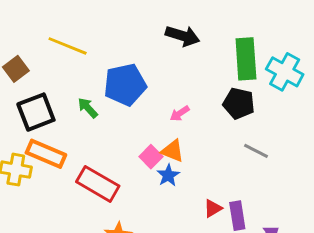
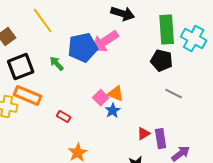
yellow line: (68, 46) -> (43, 21), turned 32
pink arrow: (180, 113) -> (105, 42), moved, size x2.0
red rectangle: (98, 184) -> (64, 117), size x0.5

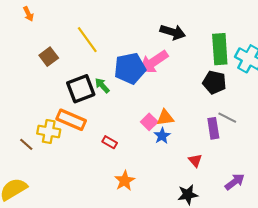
black square: (21, 67) -> (81, 89), moved
orange triangle: (116, 94) -> (165, 118), turned -30
red triangle: (144, 134) -> (195, 160), turned -40
purple rectangle: (161, 139) -> (213, 128), moved

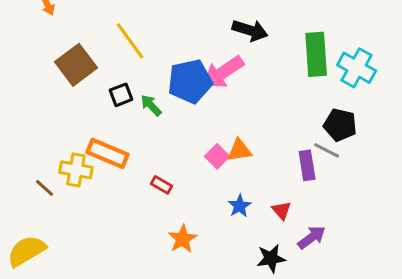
brown square: (49, 57) -> (76, 65), size x1.5
black pentagon: (214, 82) -> (340, 125), moved
black square: (81, 89) -> (121, 95), moved, size x0.6
blue star: (162, 136) -> (240, 206), moved
purple arrow: (235, 182) -> (312, 237), moved

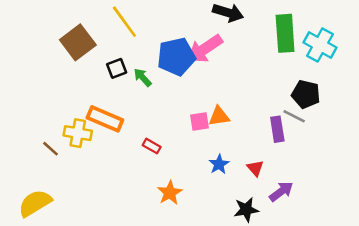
pink square: (217, 156) -> (200, 121), turned 36

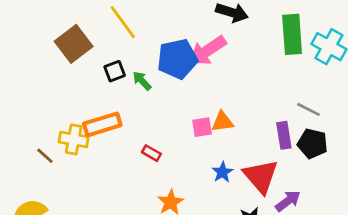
black pentagon: (306, 94) -> (313, 144), moved
gray line: (294, 116) -> (308, 109), moved
orange rectangle: (105, 119) -> (102, 124), turned -40
red triangle: (255, 168) -> (261, 176), size x2.0

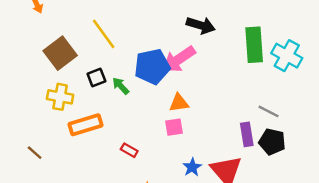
orange triangle: (222, 122) -> (179, 103), moved
yellow cross: (74, 139) -> (60, 97), moved

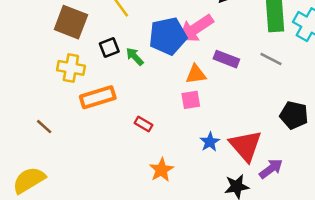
brown square: (60, 53) -> (71, 22), turned -32
gray line: (269, 111) -> (271, 59), moved
purple rectangle: (247, 134) -> (226, 59), moved, turned -60

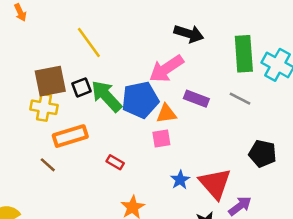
brown square: (71, 22) -> (50, 81), moved, turned -32
blue pentagon: (168, 36) -> (140, 100), moved
green arrow: (135, 56) -> (106, 96), size x1.8
brown line: (44, 127) -> (48, 165), moved

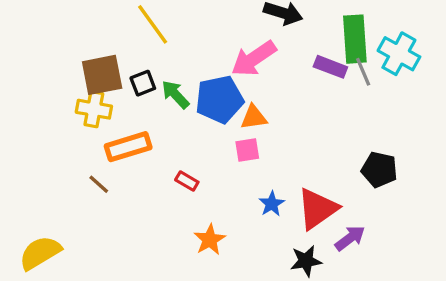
green arrow: (106, 96) -> (175, 95), size x0.7
purple rectangle: (196, 99) -> (330, 67), moved
gray line: (240, 99) -> (363, 72), moved, turned 40
red triangle: (215, 184) -> (317, 209), turned 36

